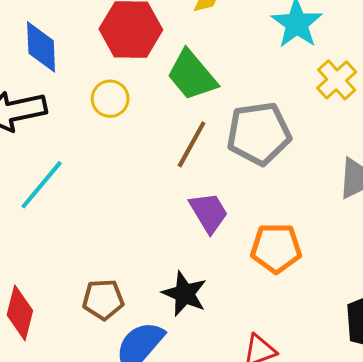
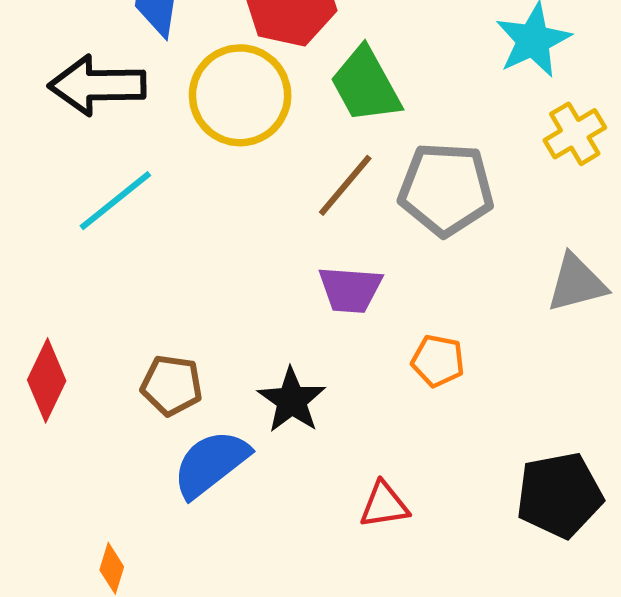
yellow circle: (110, 99) -> (240, 95), size x1.8
purple trapezoid: (209, 213) -> (350, 290), turned 114
orange pentagon: (276, 248) -> (438, 361), size x0.7

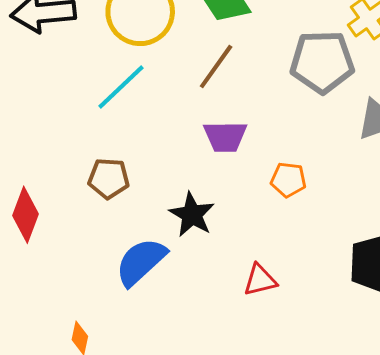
gray pentagon: (446, 189) -> (322, 62), moved
cyan line: (115, 201) -> (121, 87), moved
brown pentagon: (172, 385) -> (109, 178), moved

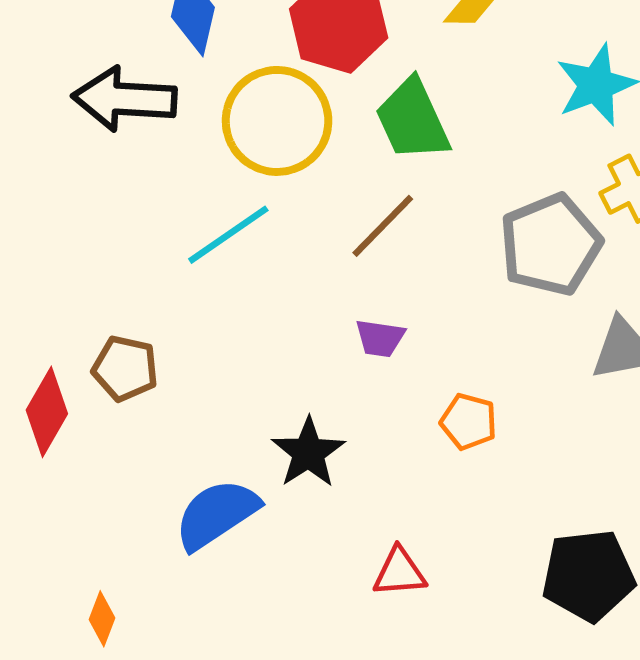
gray pentagon: (322, 62) -> (550, 245), turned -30
purple trapezoid: (225, 137) -> (380, 338), size x0.7
brown pentagon: (109, 178) -> (125, 368), moved

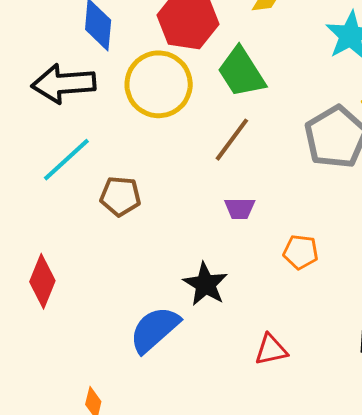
cyan line: (228, 235) -> (66, 160), moved
brown pentagon: (125, 368) -> (120, 196), moved

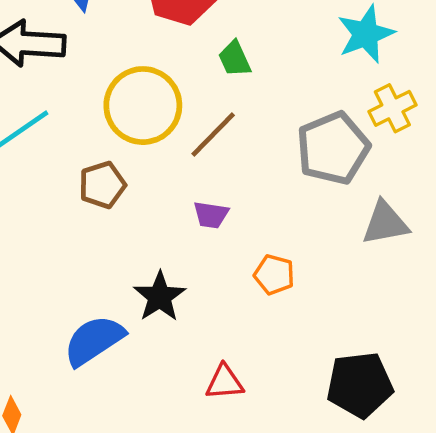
green trapezoid: (241, 72) -> (235, 59), size x0.6
yellow circle: (159, 84) -> (143, 106), moved
brown pentagon: (120, 196) -> (102, 185), moved, turned -30

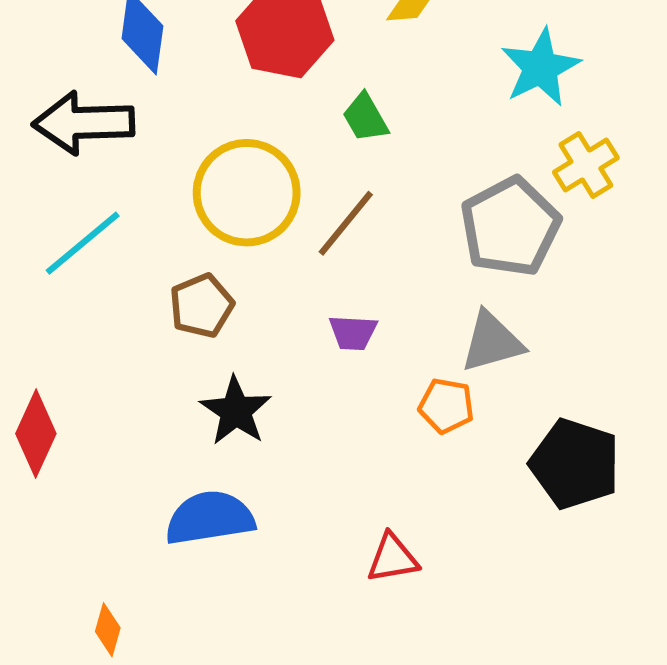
gray triangle: (385, 223) -> (492, 342), moved
black star: (160, 297) -> (236, 411), moved
blue semicircle: (94, 340) -> (210, 518), turned 30
black pentagon: (360, 385) -> (575, 464), moved, turned 30

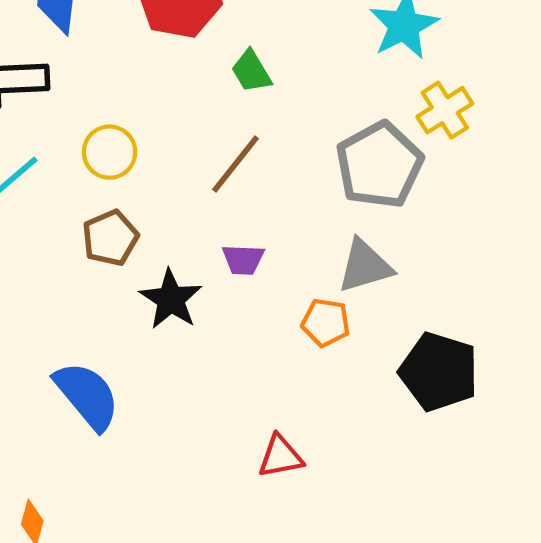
yellow circle: (247, 193) -> (110, 152), moved, size x0.6
black star: (236, 411) -> (171, 299), moved
blue semicircle: (210, 518) -> (87, 396), moved, turned 60

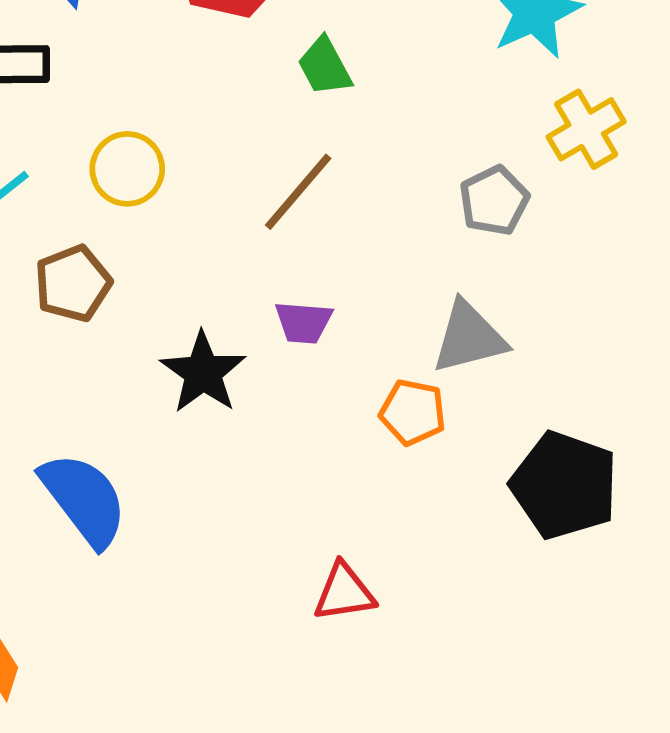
gray pentagon: (379, 165) -> (494, 201), size x0.6
brown pentagon: (110, 238) -> (73, 284), moved

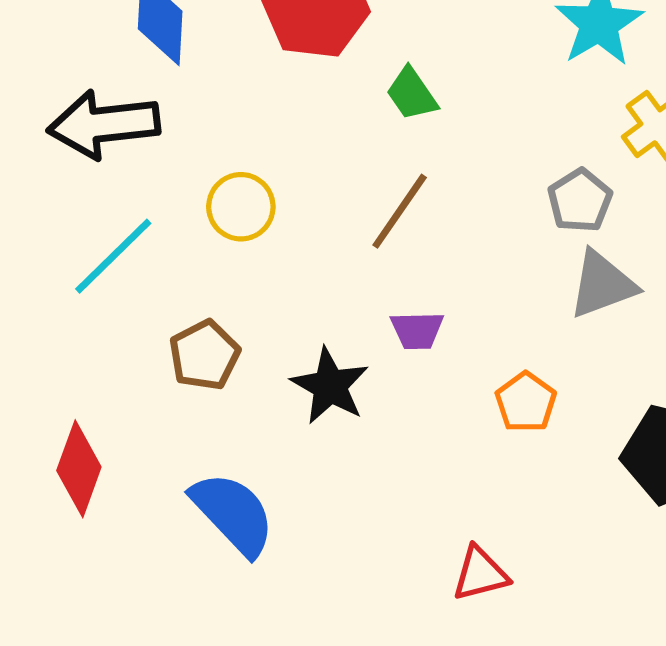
brown pentagon: (73, 284) -> (204, 355), moved
gray triangle: (469, 337) -> (602, 284), moved
orange pentagon: (413, 412) -> (526, 402), turned 30

